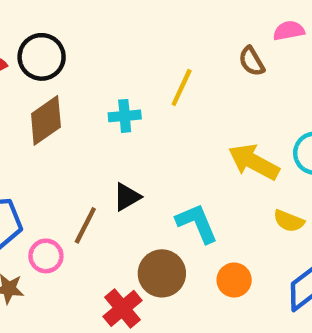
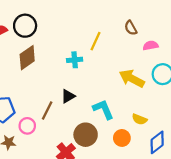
pink semicircle: (289, 31) -> (151, 46), moved
cyan cross: (125, 116) -> (75, 60), moved
yellow semicircle: (289, 221) -> (140, 119), moved

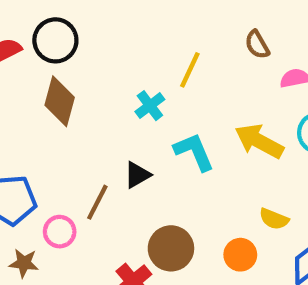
brown diamond: (27, 58) -> (60, 101), turned -40
cyan cross: (75, 60) -> (150, 106), turned -32
cyan L-shape: (103, 109) -> (194, 152), moved

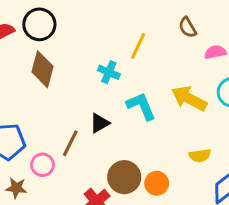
cyan cross: (150, 106) -> (109, 72), turned -30
yellow semicircle: (274, 219) -> (200, 156), turned -30
orange circle: (240, 255) -> (157, 183), moved

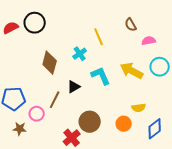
yellow line: (138, 46) -> (99, 37), turned -48
brown diamond: (42, 69) -> (50, 63), moved
cyan cross: (109, 72) -> (80, 54), turned 32
orange circle: (157, 183) -> (124, 124), moved

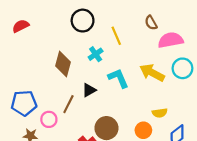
black circle: (35, 23) -> (83, 21), moved
pink semicircle: (149, 41) -> (171, 40), size x1.6

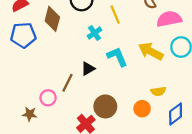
brown diamond: (63, 64) -> (52, 19), moved
blue pentagon: (24, 103) -> (23, 35), moved

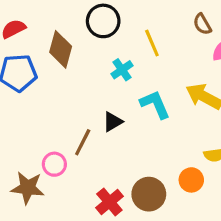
brown circle: (105, 106) -> (149, 194), moved
brown star: (30, 114) -> (28, 188), size x1.5

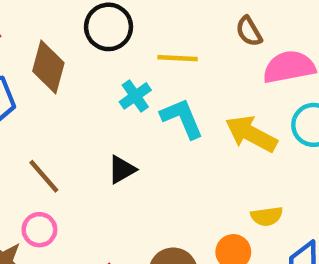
yellow line: (152, 43) -> (178, 58), turned -64
cyan L-shape: (155, 104) -> (182, 118), moved
brown line: (83, 142) -> (44, 176), moved, turned -68

